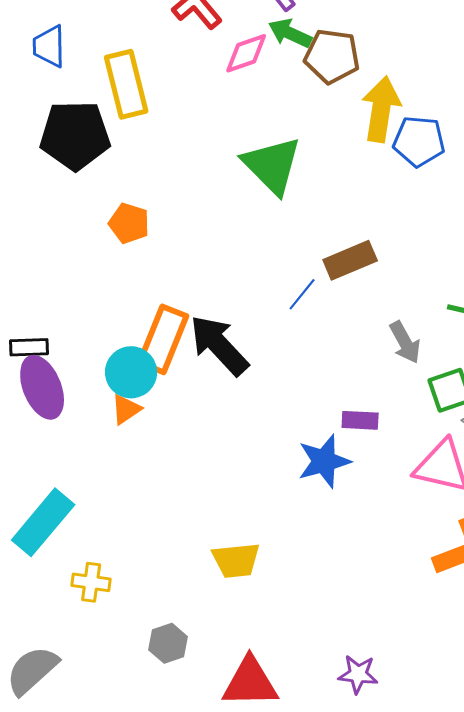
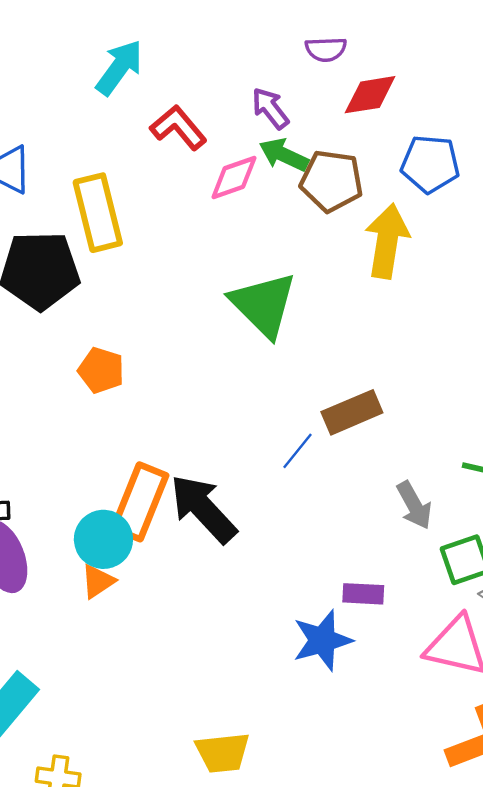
blue pentagon: (419, 141) -> (430, 164), moved

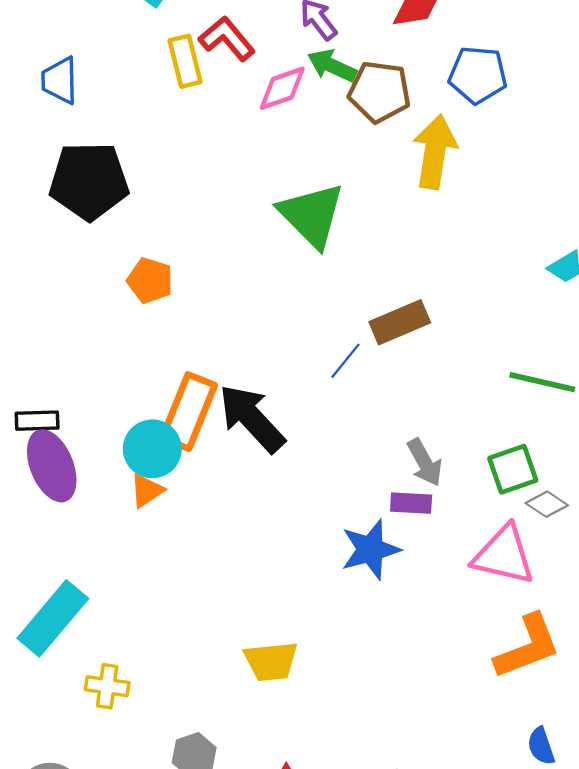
yellow rectangle: (98, 213) -> (185, 61), moved, size x0.7
gray arrow: (414, 505) -> (425, 462), moved

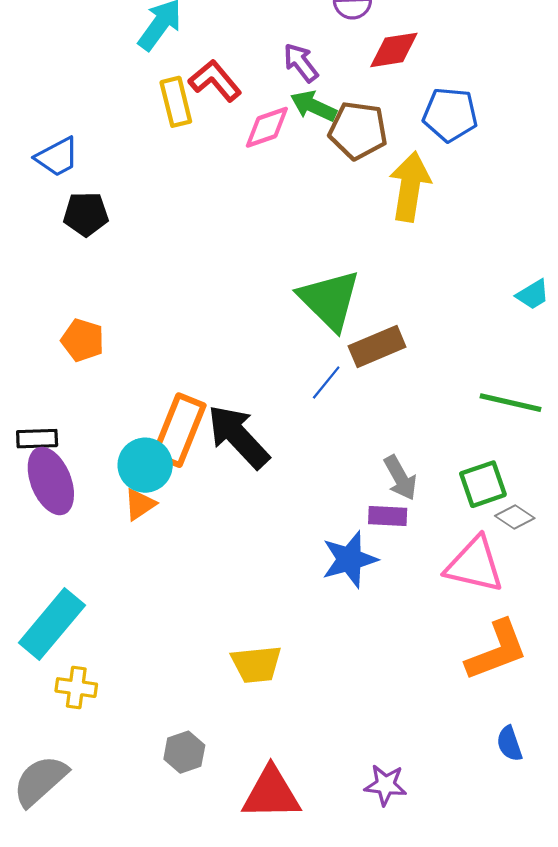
blue trapezoid: (60, 80) -> (57, 157), moved, turned -117
black pentagon: (89, 181) -> (86, 214), size x0.6
green triangle: (312, 215) -> (329, 300), moved
orange pentagon: (150, 280) -> (83, 340), moved
yellow cross: (107, 686) -> (76, 688), moved

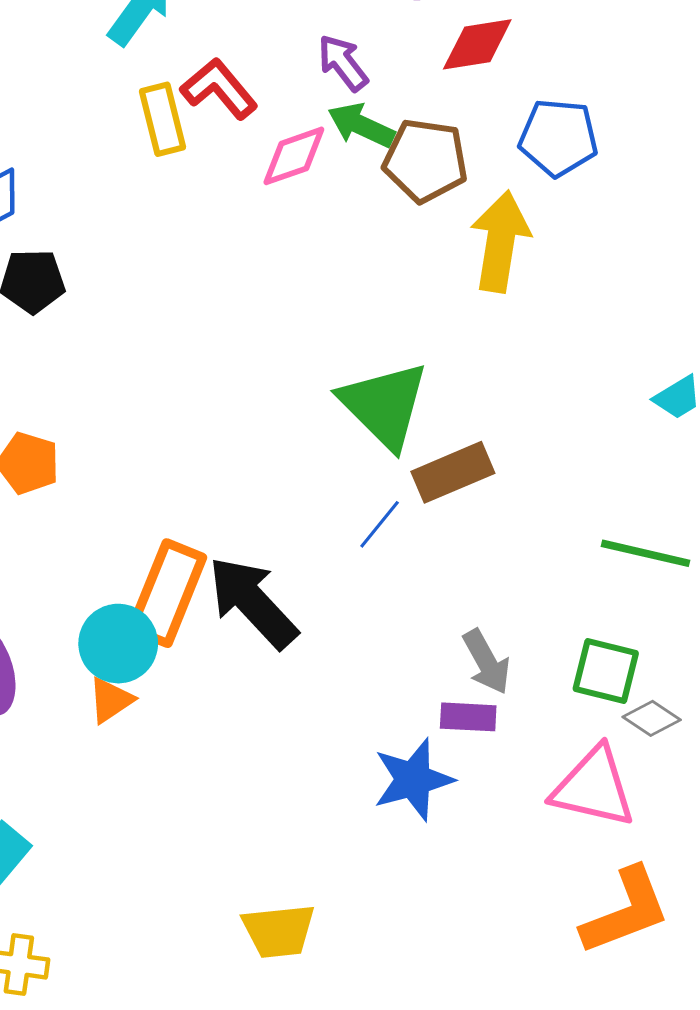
green square: (483, 484) -> (606, 671), turned 33

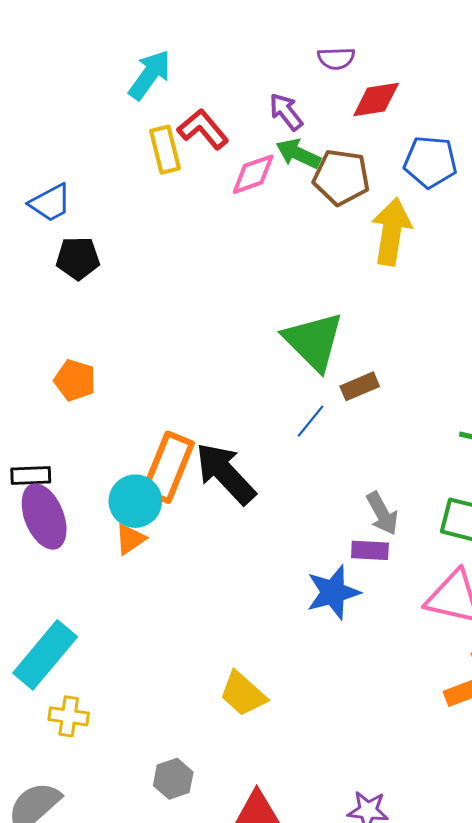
brown rectangle: (453, 472) -> (360, 386), size x0.7
yellow trapezoid: (279, 931) -> (243, 694), turned 48

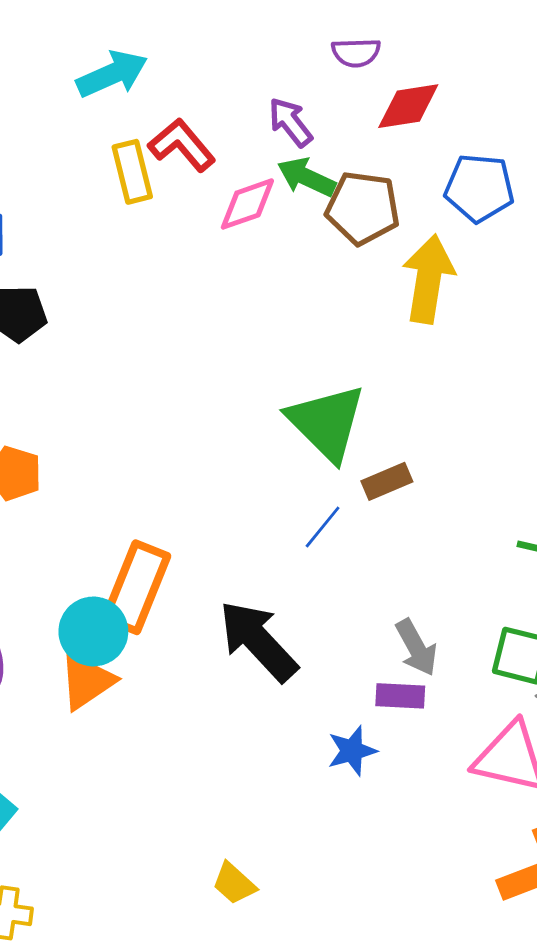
cyan arrow: (150, 75) -> (112, 74), turned 30
black arrow: (225, 473) -> (258, 641), moved
orange triangle: (130, 539) -> (87, 681), size x1.4
blue star: (333, 592) -> (352, 751), size x0.7
yellow trapezoid: (243, 694) -> (234, 883), size x0.7

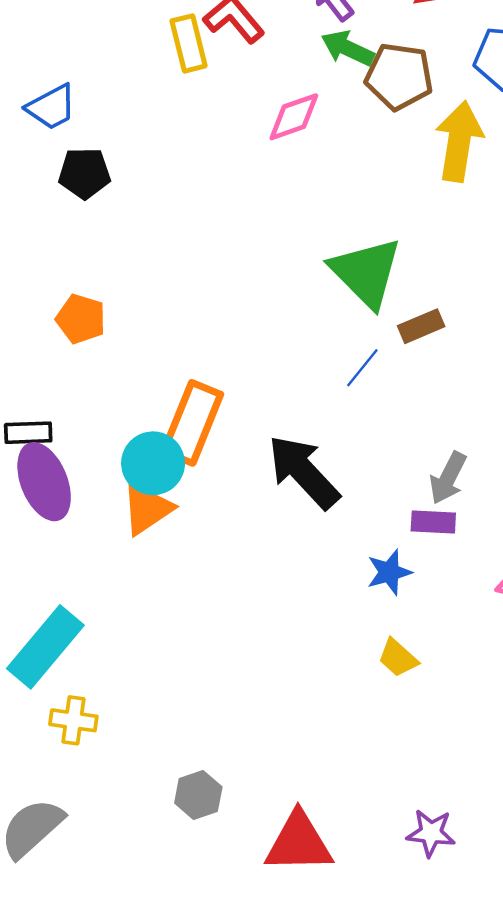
pink diamond: (247, 204) -> (294, 117), moved
gray arrow: (416, 648) -> (448, 478), turned 56
yellow trapezoid: (234, 883) -> (398, 658), moved

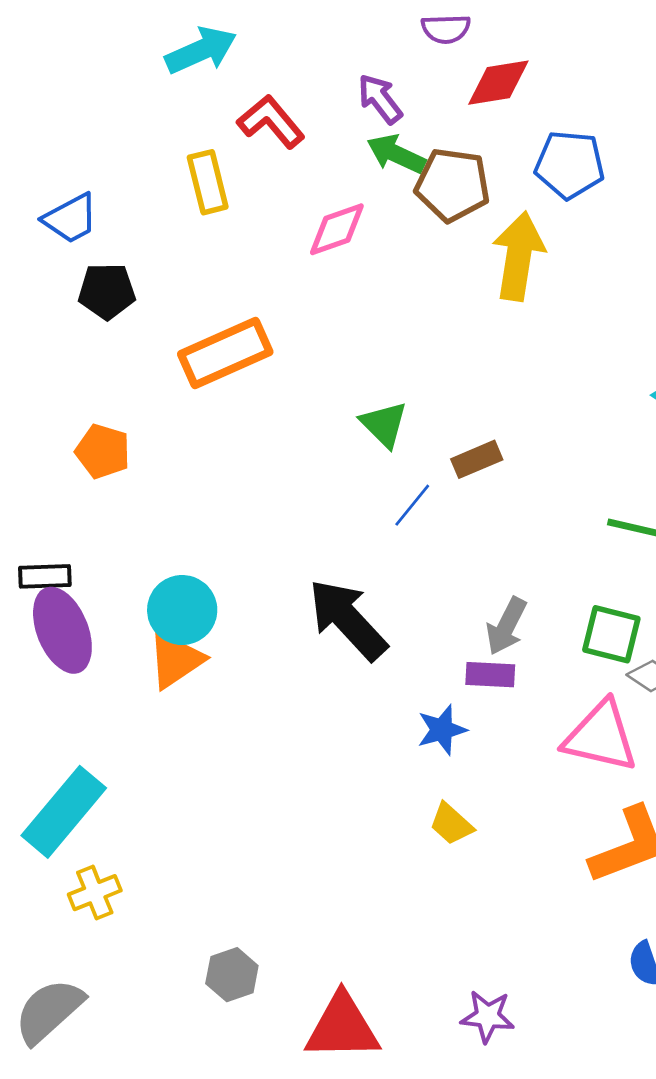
yellow rectangle: (189, 43) -> (208, 182), moved
green triangle: (366, 272) -> (384, 424), moved, size x0.6
orange rectangle: (192, 423) -> (225, 353), moved, turned 44
yellow cross: (73, 720) -> (95, 893), turned -30

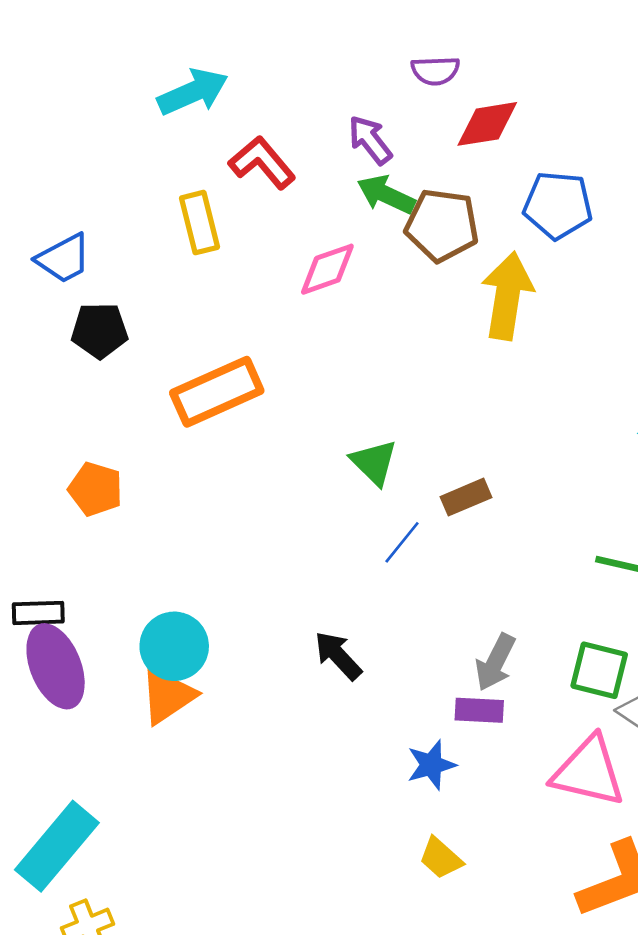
black arrow: (348, 619) -> (338, 656), size x0.6

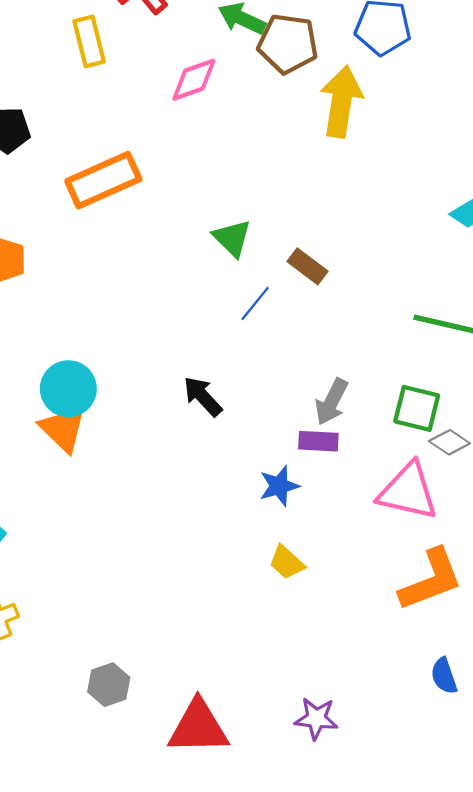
brown rectangle: (466, 497) -> (307, 266), turned 60
orange triangle: (167, 696) -> (63, 429), turned -42

